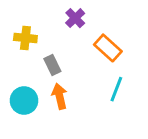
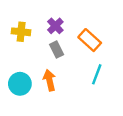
purple cross: (75, 18) -> (55, 26), moved
gray rectangle: (52, 65) -> (57, 50), moved

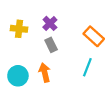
orange rectangle: (90, 40) -> (94, 36), moved

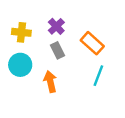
orange rectangle: (94, 36) -> (92, 43), moved
cyan circle: (18, 76) -> (20, 65), moved

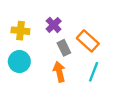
gray rectangle: (57, 50) -> (64, 48), moved
orange arrow: (50, 82) -> (59, 72), moved

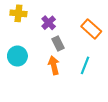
yellow cross: (20, 31) -> (18, 13), moved
orange rectangle: (88, 41) -> (91, 29), moved

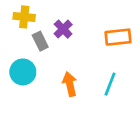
orange rectangle: (91, 29) -> (118, 37), turned -48
gray rectangle: (58, 44) -> (40, 41), moved

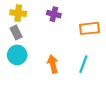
purple cross: (63, 29) -> (54, 14), moved, turned -32
gray rectangle: (40, 41) -> (16, 32), moved

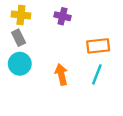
orange rectangle: (90, 28) -> (98, 46), moved

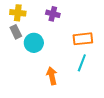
cyan circle: (20, 64) -> (34, 43), moved
orange arrow: (61, 74) -> (52, 76), moved

